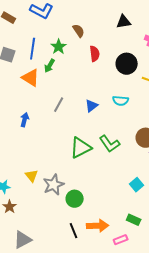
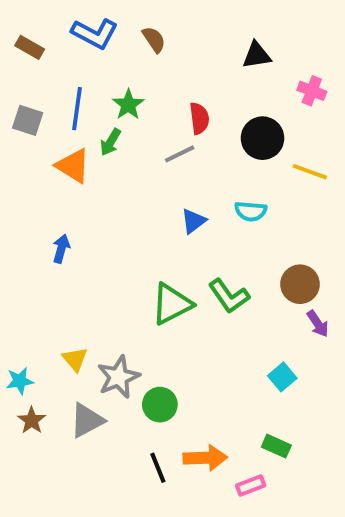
brown semicircle: (79, 31) -> (154, 39), moved
gray line: (59, 105) -> (180, 154), moved, turned 35
gray triangle: (23, 240) -> (87, 420), moved

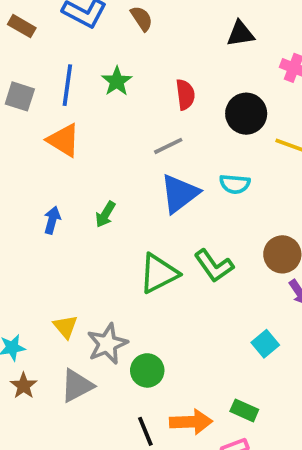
green arrow: (111, 142) -> (105, 214), moved
gray line: (180, 154) -> (168, 146), moved
blue triangle: (193, 221) -> (180, 194), size x1.6
green rectangle: (276, 446) -> (244, 410), moved

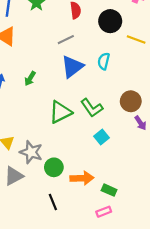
cyan semicircle: (235, 184) -> (104, 61), turned 98
gray star: (107, 344) -> (31, 152), turned -30
cyan square: (265, 344) -> (101, 137), moved
orange arrow: (191, 422) -> (82, 178), moved

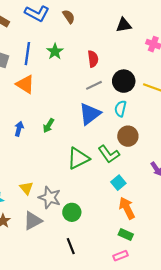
black circle: (110, 21) -> (124, 81), moved
gray line: (66, 40) -> (94, 85), moved
brown circle: (131, 101) -> (128, 136), moved
orange arrow: (82, 178) -> (127, 208), moved, turned -115

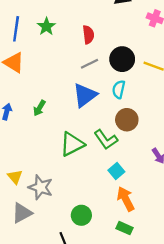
green circle: (72, 212) -> (81, 215), moved

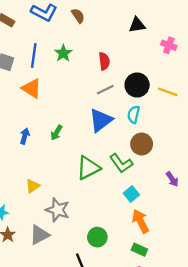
yellow triangle: (15, 177) -> (33, 186), moved, turned 35

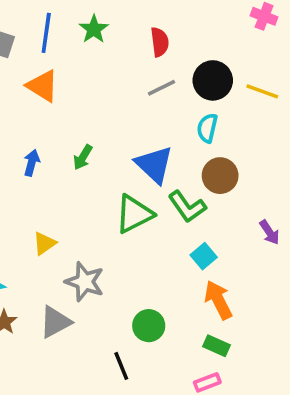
blue triangle: (101, 120) -> (154, 165), moved, turned -40

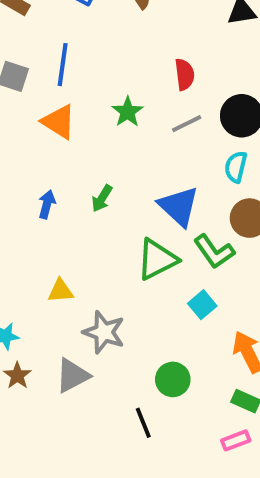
green star: (94, 29) -> (128, 112), moved
yellow triangle: (44, 243) -> (61, 291), turned 30
cyan square: (204, 256) -> (202, 305), moved

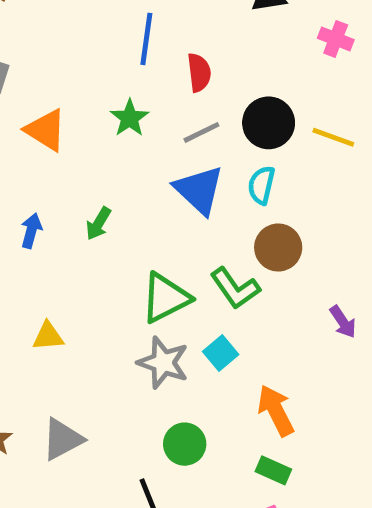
blue line: (63, 65) -> (146, 39), moved
blue triangle: (179, 206) -> (199, 190), moved
gray star: (104, 332) -> (163, 363), moved

